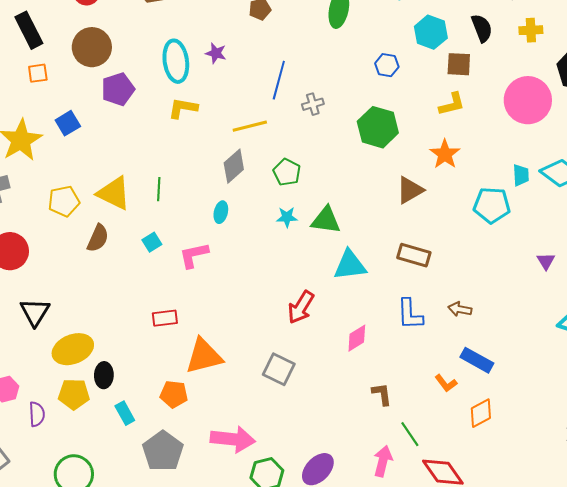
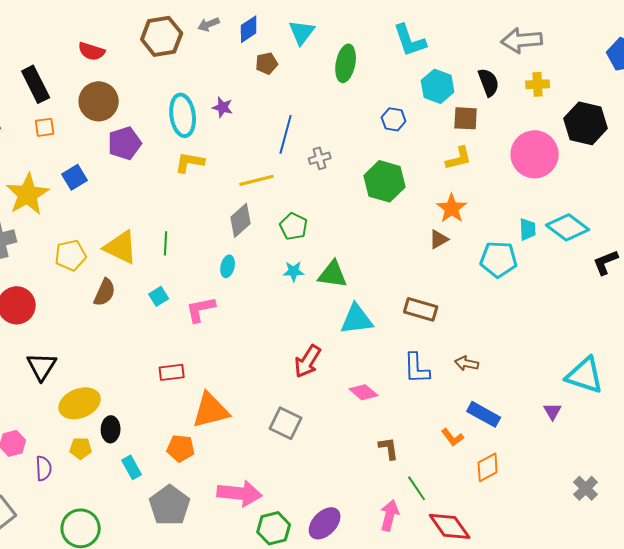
brown triangle: (410, 190) -> (439, 239), moved, size x0.7
purple triangle: (546, 261) -> (553, 411), moved
pink diamond: (357, 338) -> (364, 392), turned 72
yellow pentagon: (74, 394) -> (81, 448), size x0.7

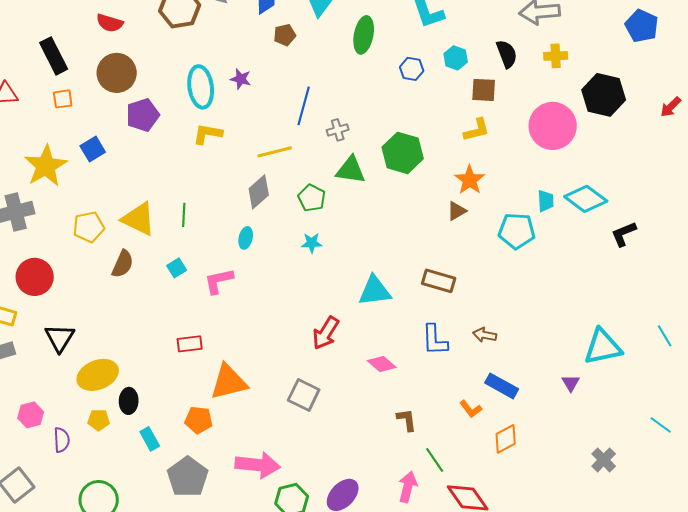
cyan hexagon: (438, 86) -> (456, 58), size x0.7
blue hexagon: (394, 119) -> (412, 69), moved
green triangle: (333, 274) -> (351, 170), moved
cyan triangle: (585, 375) -> (603, 347), turned -30

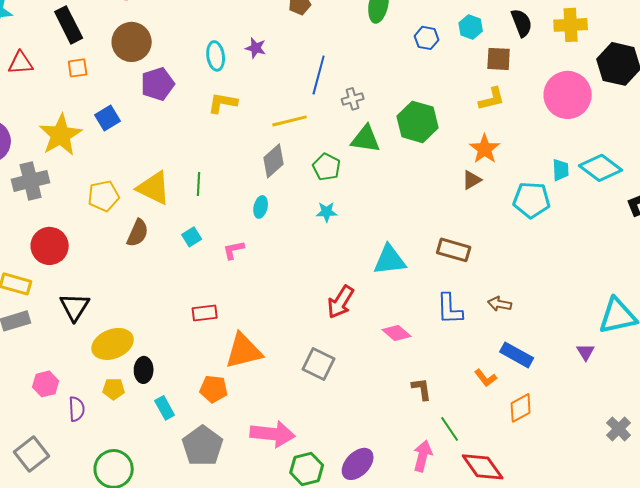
yellow cross: (556, 56) -> (571, 25), size x1.4
cyan ellipse: (201, 87) -> (216, 56), size x0.7
pink L-shape: (219, 281) -> (234, 250), size x0.7

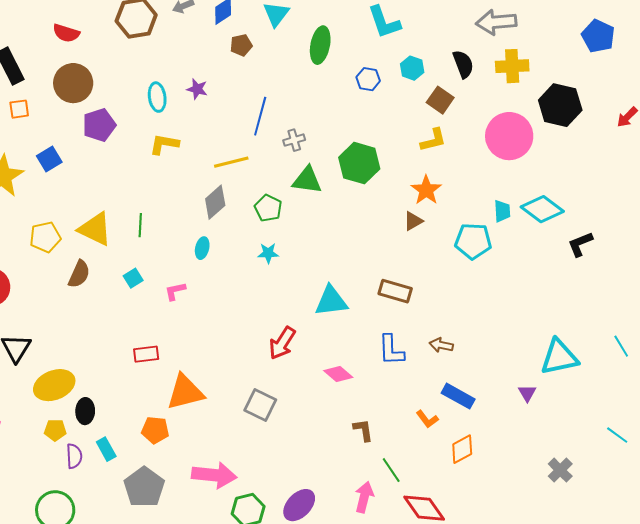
brown square: (499, 59) -> (440, 100), turned 32
purple semicircle: (77, 409) -> (74, 456), moved

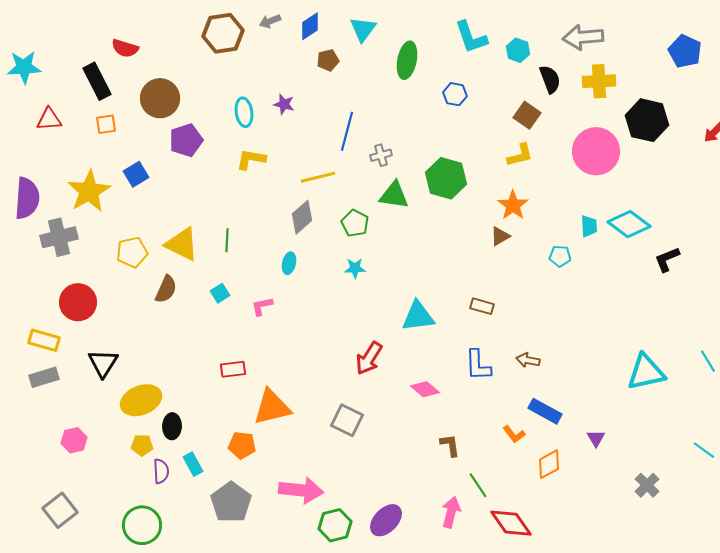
red semicircle: (66, 33) -> (125, 48), moved
cyan hexagon: (412, 68) -> (518, 50), moved
cyan pentagon: (473, 241) -> (560, 256), size x0.6
brown rectangle: (395, 291) -> (482, 306), size x0.7
purple triangle: (527, 393) -> (596, 438), moved

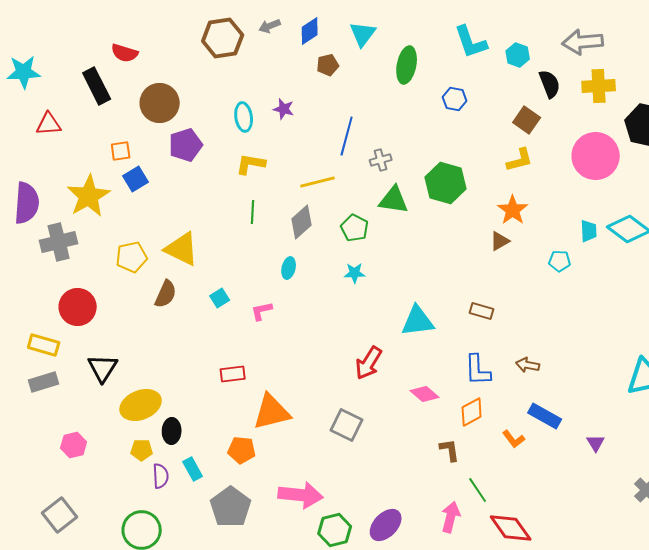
orange square: (106, 124) -> (121, 151), moved
green line: (227, 240) -> (253, 212), moved
orange diamond: (549, 464) -> (472, 412), moved

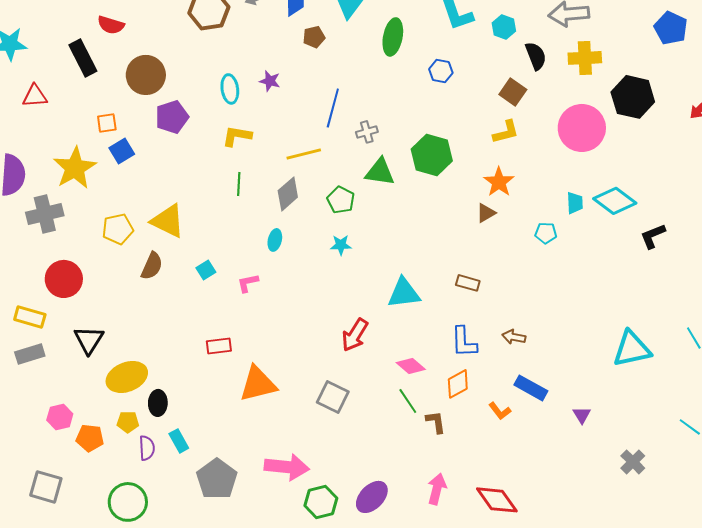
orange pentagon: (242, 450) -> (90, 438), moved
green line: (478, 490) -> (408, 401), moved
gray square: (60, 515) -> (46, 487), turned -36

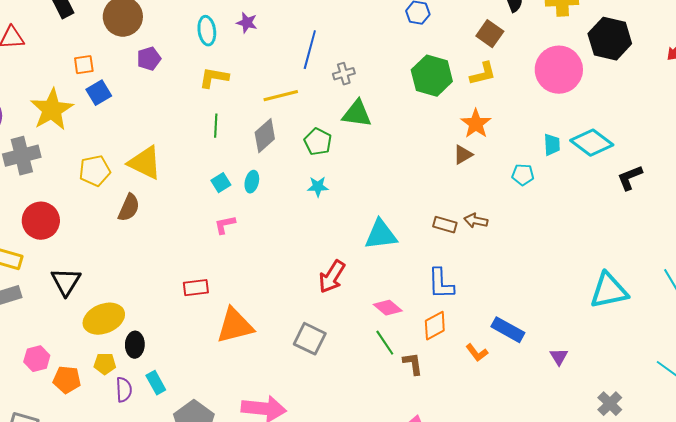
purple pentagon: (172, 117) -> (149, 59), size x0.7
green hexagon: (432, 155) -> (432, 76), moved
cyan square: (206, 270) -> (221, 183), moved
brown arrow: (514, 337) -> (476, 221), moved

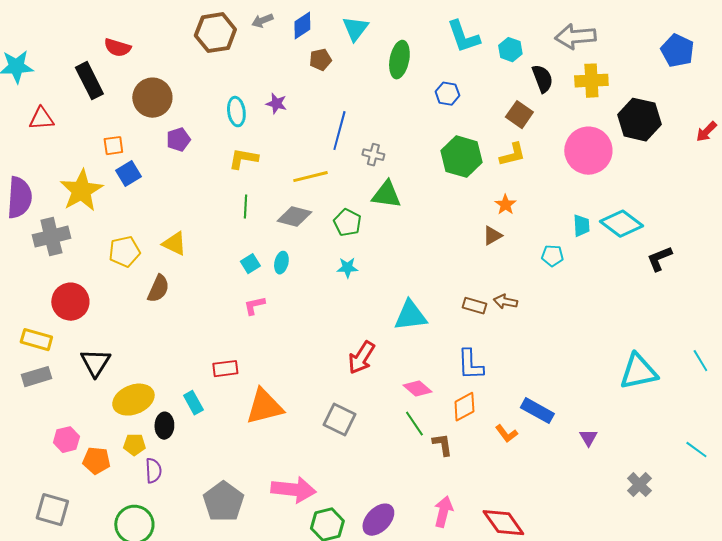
gray cross: (344, 74) -> (373, 155), turned 30
orange star: (476, 124) -> (505, 205), size x0.7
gray diamond: (265, 136) -> (294, 217), turned 56
yellow triangle: (145, 163) -> (174, 244), size x0.7
cyan rectangle: (156, 383) -> (193, 403), moved

